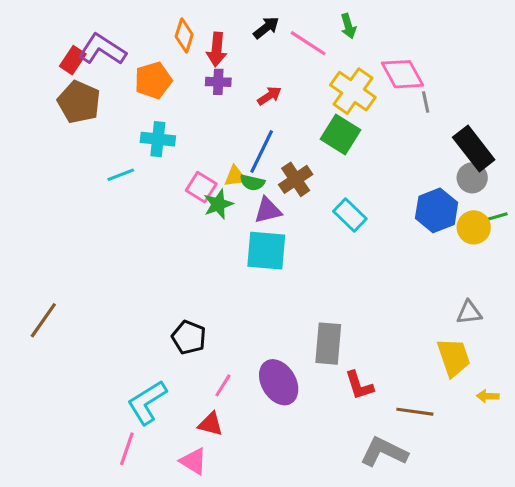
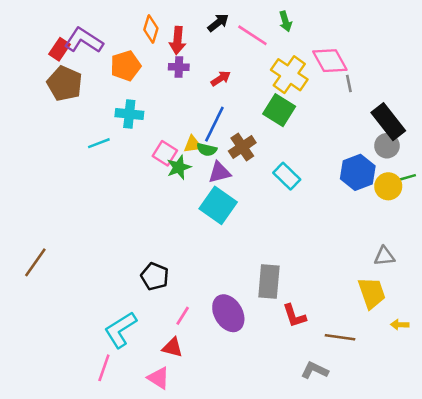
cyan square: (266, 251) -> (218, 205), turned 30
gray L-shape: (384, 452) -> (315, 370), size x0.7

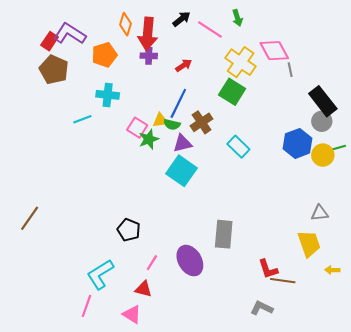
red arrow: (178, 40) -> (148, 34), size x1.4
red L-shape: (294, 316) -> (268, 269), moved

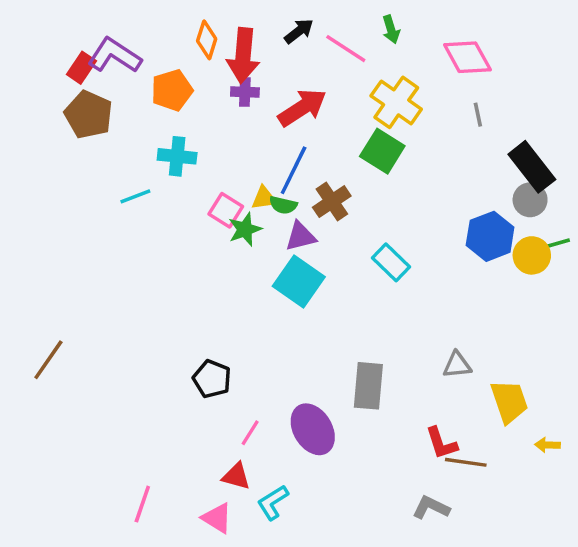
pink diamond: (274, 51) -> (467, 57), moved
red arrow: (184, 65) -> (302, 108), size x1.8
cyan rectangle: (238, 147) -> (391, 262), moved
gray triangle: (320, 213) -> (457, 365), moved
cyan L-shape: (100, 274) -> (273, 502), moved, size x0.7

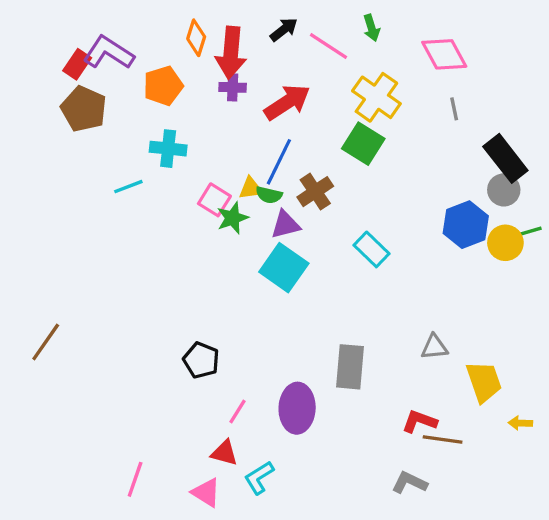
purple ellipse: (313, 429) -> (297, 408), turned 33
red L-shape: (441, 443) -> (419, 421), turned 128

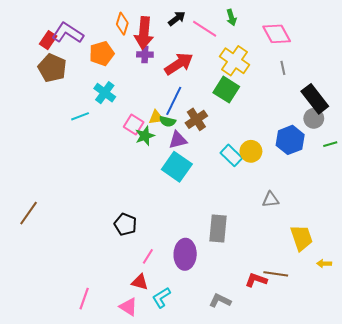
cyan cross: (168, 149) -> (105, 93), turned 30
yellow circle: (505, 243) -> (251, 151), moved
gray triangle: (434, 347) -> (271, 200), moved
red L-shape: (419, 421) -> (256, 280), moved
gray L-shape: (410, 483) -> (220, 301), moved

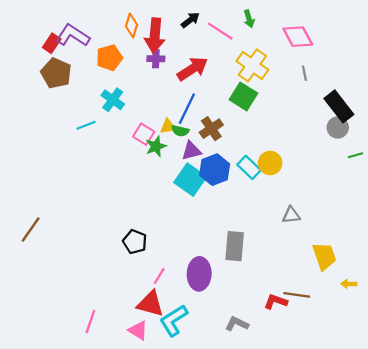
blue hexagon: (290, 140) -> (215, 170), moved
red triangle: (140, 282) -> (150, 304), size x1.5
cyan L-shape: (161, 298) -> (174, 320), size x1.4

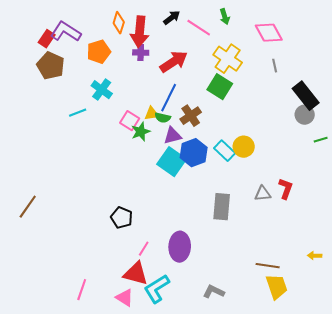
gray rectangle: (235, 246) -> (222, 207), moved
yellow trapezoid: (324, 256) -> (277, 287), moved
red L-shape: (276, 302) -> (286, 189), moved, turned 90

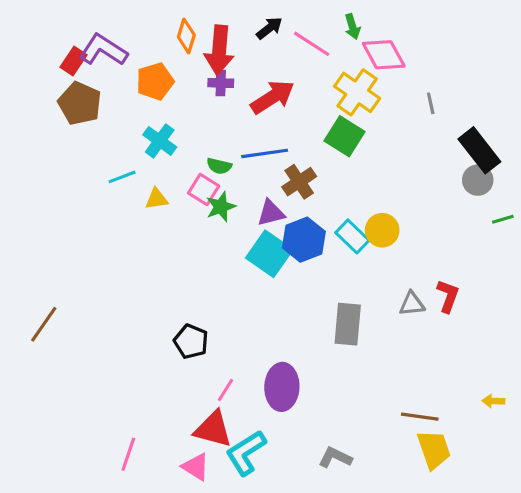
pink diamond: (269, 33) -> (384, 55), moved
blue line: (169, 98) -> (265, 153), turned 56
yellow triangle: (152, 114) -> (157, 199), moved
green semicircle: (163, 118) -> (219, 166), moved

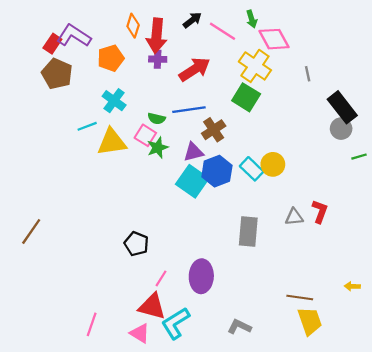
yellow triangle: (157, 199) -> (112, 142), size x1.8

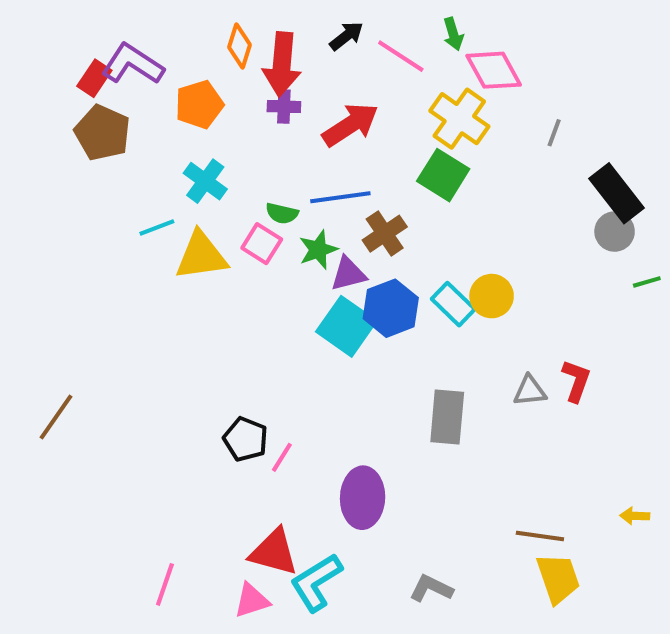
gray line: (308, 74) -> (554, 133), turned 32
green star: (158, 148) -> (318, 250), moved
pink line: (161, 278) -> (282, 457), moved
pink triangle: (140, 333) -> (252, 601), turned -50

